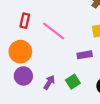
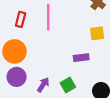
pink line: (54, 31) -> (48, 17), moved, turned 50

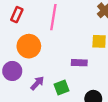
red rectangle: (21, 19) -> (17, 15), moved
orange circle: (14, 51) -> (29, 46), moved

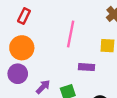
pink line: (53, 17) -> (71, 34), moved
orange circle: (29, 46) -> (22, 48), moved

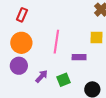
pink line: (71, 34) -> (56, 42), moved

